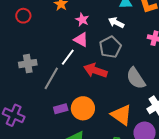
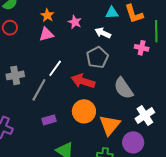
pink star: (82, 20) -> (75, 22), moved
pink triangle: (81, 40) -> (46, 34), moved, turned -42
orange circle: (83, 108) -> (84, 111), moved
orange triangle: (121, 115) -> (110, 125), turned 35

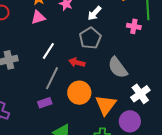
white arrow: (103, 33) -> (94, 13), turned -70
red arrow: (83, 81) -> (77, 62), size x0.7
gray line: (39, 90) -> (52, 78), moved

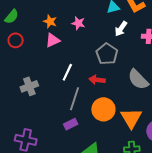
white arrow: (94, 13) -> (121, 29), moved

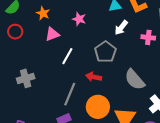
orange star: (50, 21) -> (43, 13), moved
white line: (67, 72) -> (67, 56), moved

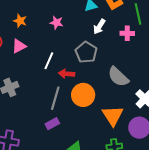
pink triangle: (52, 34) -> (19, 46), moved
red arrow: (94, 77) -> (67, 74), moved
orange circle: (98, 107) -> (83, 95), moved

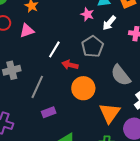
pink star: (56, 23) -> (87, 14), moved
gray line: (55, 98) -> (37, 87), moved

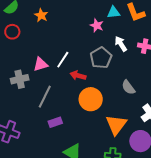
white arrow: (109, 23) -> (121, 44), moved, turned 105
pink triangle: (27, 31) -> (41, 64), moved
gray semicircle: (121, 75) -> (128, 87), size x0.7

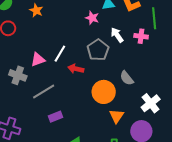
gray cross: (20, 79) -> (18, 75), turned 36
gray line: (45, 97) -> (44, 92), turned 35
orange circle: (91, 99) -> (104, 92), moved
orange triangle: (116, 125) -> (116, 116), size x0.7

